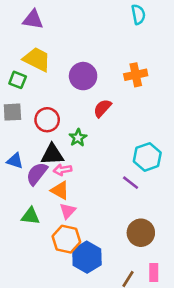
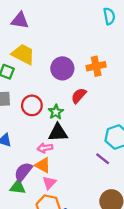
orange cross: (136, 75) -> (96, 66), moved
green star: (78, 138) -> (56, 112), moved
black triangle: (52, 154) -> (58, 133), moved
purple semicircle: (37, 174) -> (23, 172), moved

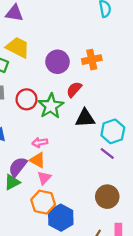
green star: (56, 112) -> (51, 106), size x1.6
black triangle: (58, 133) -> (85, 118), moved
purple line: (103, 159) -> (107, 154), moved
green triangle: (18, 187) -> (12, 182), turned -35

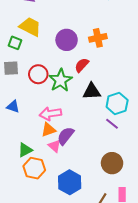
pink arrow: (40, 142) -> (50, 114), size x1.5
orange triangle: (38, 160) -> (48, 130), turned -49
purple semicircle: (18, 167) -> (66, 136), moved
pink triangle: (44, 178) -> (54, 146), turned -32
orange hexagon: (43, 202) -> (34, 168), moved

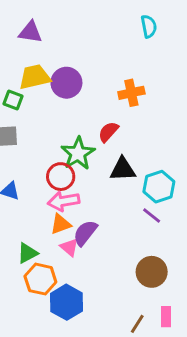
yellow trapezoid: (30, 27) -> (35, 77), turned -40
purple circle: (67, 40) -> (66, 83), moved
red circle: (38, 74) -> (61, 177), moved
blue hexagon: (70, 182) -> (66, 302), moved

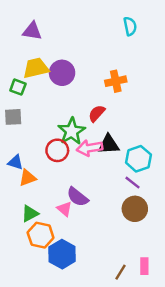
pink arrow: (64, 201) -> (89, 148), moved
orange triangle: (61, 224) -> (27, 178), moved
purple semicircle: (85, 233) -> (78, 197), turned -90
brown circle: (152, 272) -> (135, 209), moved

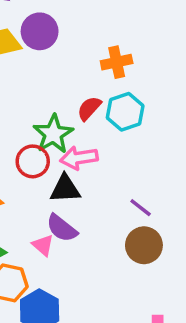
purple circle: (62, 73) -> (40, 31), moved
black triangle: (109, 144) -> (65, 189), moved
cyan hexagon: (138, 159) -> (125, 112), moved

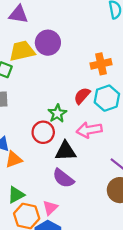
green star: (53, 134) -> (57, 113), size x0.7
pink arrow: (79, 158) -> (89, 130), moved
pink triangle: (43, 245) -> (50, 208), moved, turned 35

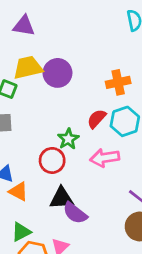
purple circle: (48, 43) -> (58, 73), moved
black triangle: (66, 151) -> (62, 198), moved
orange triangle: (14, 159) -> (18, 191), turned 48

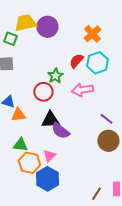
orange cross: (118, 82) -> (92, 34), turned -30
orange triangle: (18, 191) -> (18, 115), turned -35
green triangle: (21, 232) -> (20, 145), turned 35

